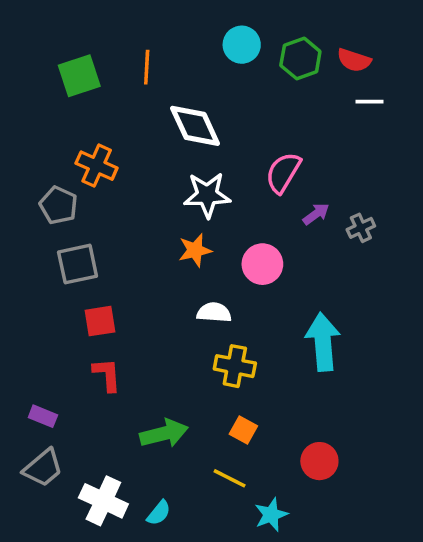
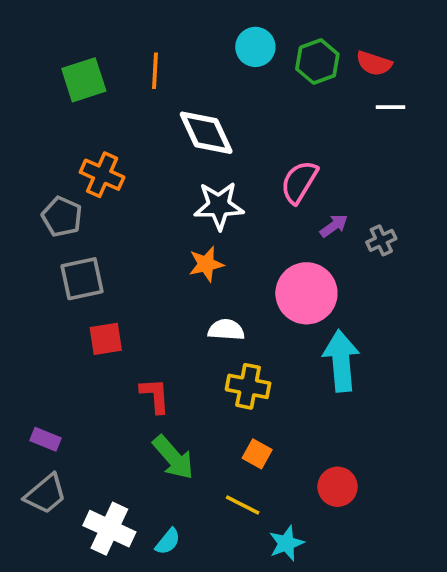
pink circle: (262, 264) -> (306, 293), moved, size x1.4
red L-shape: (107, 375) -> (155, 395), moved
green arrow: (164, 433) -> (173, 458), turned 63

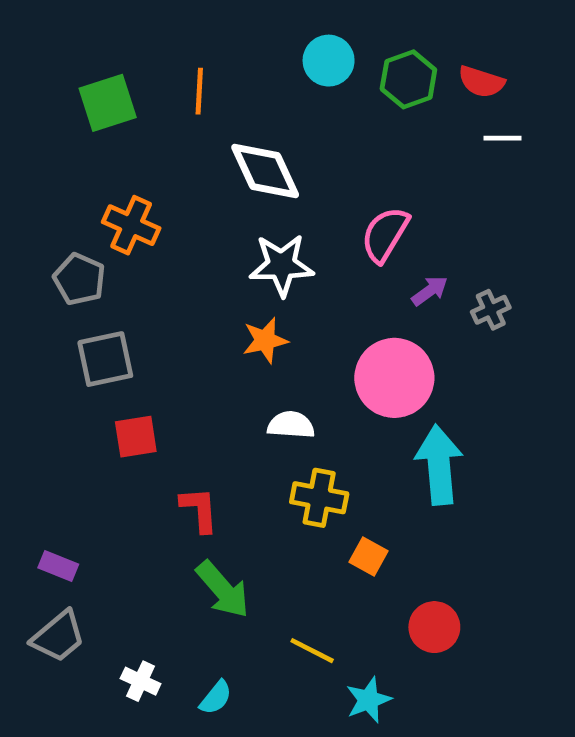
orange square: (257, 454) -> (369, 557), moved
white cross: (109, 529) -> (141, 681), size x0.6

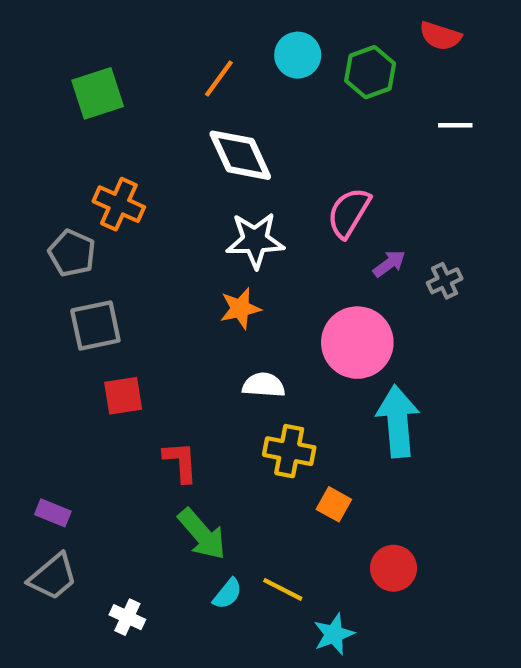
red semicircle: (481, 82) -> (440, 36), moved
orange line: (199, 91) -> (219, 79), moved, turned 33
cyan semicircle: (216, 698) -> (227, 594), moved

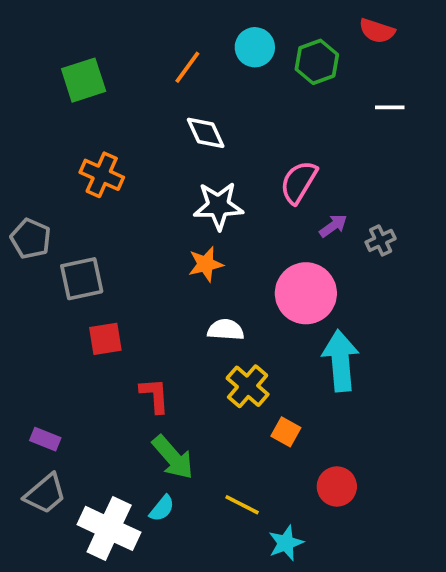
white diamond: (240, 155) -> (206, 133), size x0.7
gray pentagon: (72, 253) -> (31, 239), moved
yellow cross: (289, 451) -> (248, 386), turned 30
cyan semicircle: (227, 594) -> (162, 508), moved
white cross: (127, 617) -> (109, 528), size x2.0

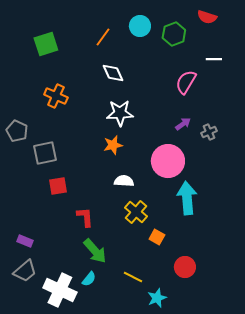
pink semicircle: (299, 182) -> (186, 82), moved

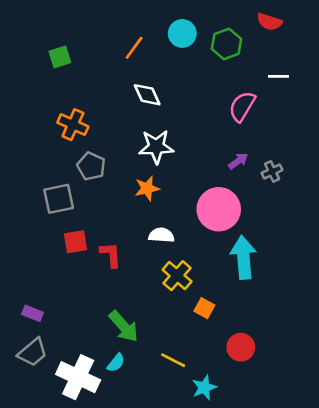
green square: (46, 44) -> (60, 57), size x0.7
gray pentagon: (17, 131) -> (91, 166), moved
red L-shape: (85, 217) -> (111, 255), moved

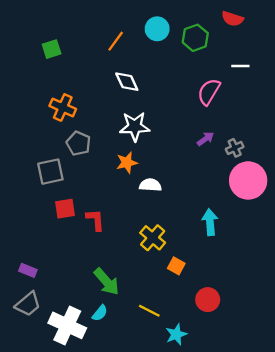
pink circle: (219, 209) -> (248, 180), moved
white semicircle: (161, 235) -> (150, 185), moved
cyan arrow: (243, 257) -> (210, 222), size x0.7

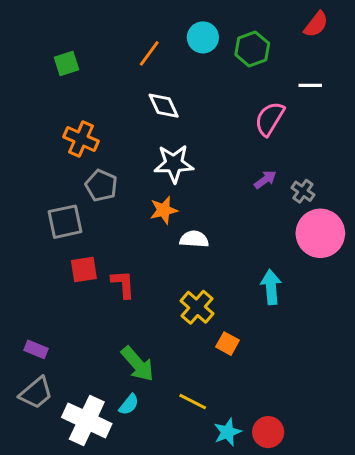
red semicircle: (232, 19) -> (316, 24), moved, turned -70
gray cross: (235, 148) -> (303, 191), turned -30
red circle: (208, 300) -> (268, 432), moved

